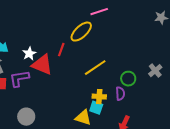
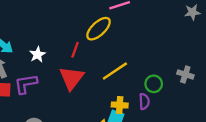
red triangle: (42, 65) -> (72, 78), moved, turned 45
gray cross: (155, 71) -> (185, 74), turned -32

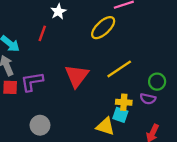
red line: (75, 50) -> (42, 33), moved
white star: (37, 54) -> (58, 12), moved
purple semicircle: (144, 101) -> (148, 99), turned 105

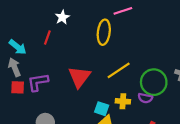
yellow ellipse: (103, 28) -> (104, 32), turned -40
green circle: (157, 82) -> (154, 82), size x1.6
cyan square: (120, 115) -> (102, 109), moved

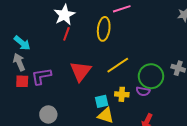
white star: (62, 17) -> (64, 15), size x1.5
red line: (47, 37) -> (66, 34), moved
cyan square: (102, 109) -> (102, 101), turned -32

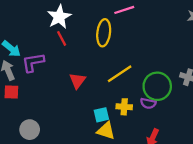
red line: (66, 34) -> (62, 38), turned -48
red triangle: (81, 71) -> (77, 81), size x0.7
purple L-shape: (41, 76) -> (33, 62), moved
gray circle: (48, 114) -> (30, 130), moved

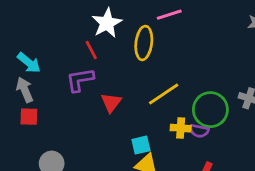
white star: (59, 17) -> (107, 23), moved
purple L-shape: (33, 62) -> (80, 80), moved
yellow cross: (124, 107) -> (181, 128), moved

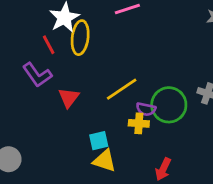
yellow ellipse: (144, 43) -> (80, 38), moved
purple L-shape: (80, 80) -> (37, 75), turned -116
purple semicircle: (199, 131) -> (146, 109), moved

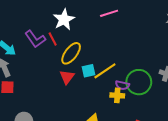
yellow ellipse: (80, 38) -> (71, 53), moved, turned 30
purple L-shape: (37, 75) -> (35, 39), moved
cyan square: (99, 141) -> (89, 71), moved

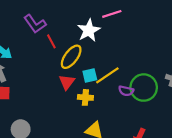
white star: (64, 19) -> (89, 30), moved
purple L-shape: (35, 39) -> (35, 24), moved
yellow cross: (117, 95) -> (85, 97), moved

